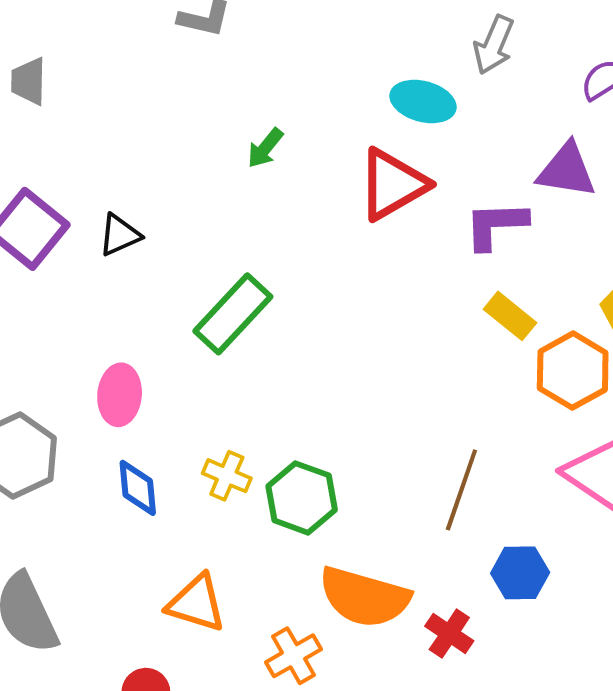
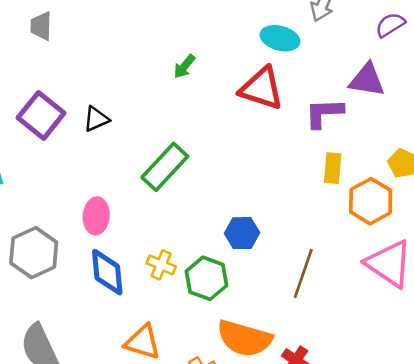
red triangle: (393, 184) -> (262, 88), turned 48
yellow rectangle: (510, 316) -> (333, 168), turned 56
blue diamond: (138, 488) -> (107, 272), size x1.4
blue hexagon: (520, 573) -> (242, 233), moved

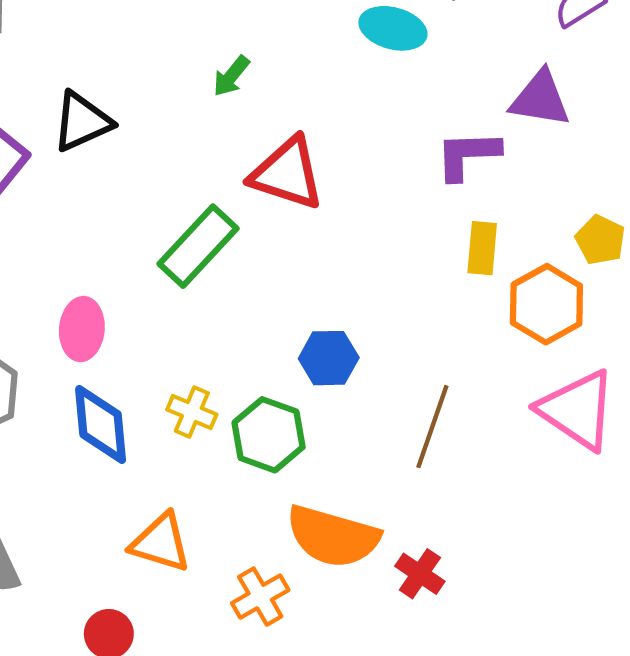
red triangle: (262, 88) -> (287, 173), moved
black triangle: (96, 119) -> (82, 122), moved, size x1.4

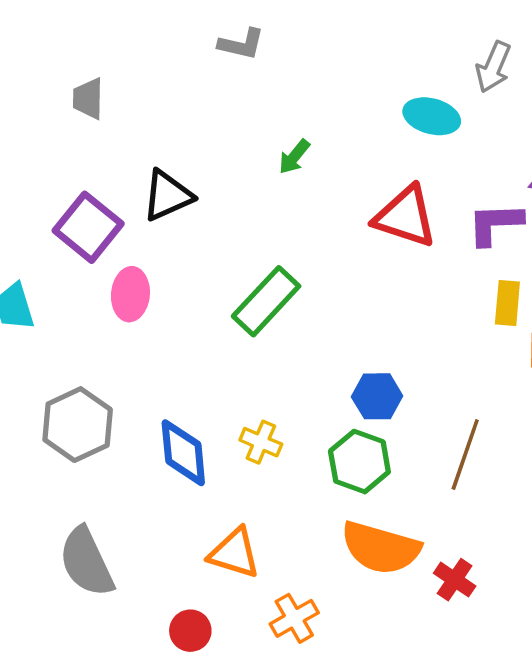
red triangle: (287, 173) -> (405, 217), moved
pink ellipse: (82, 329) -> (130, 294), moved
green hexagon: (269, 435) -> (359, 462), moved
orange cross: (260, 597) -> (294, 618), moved

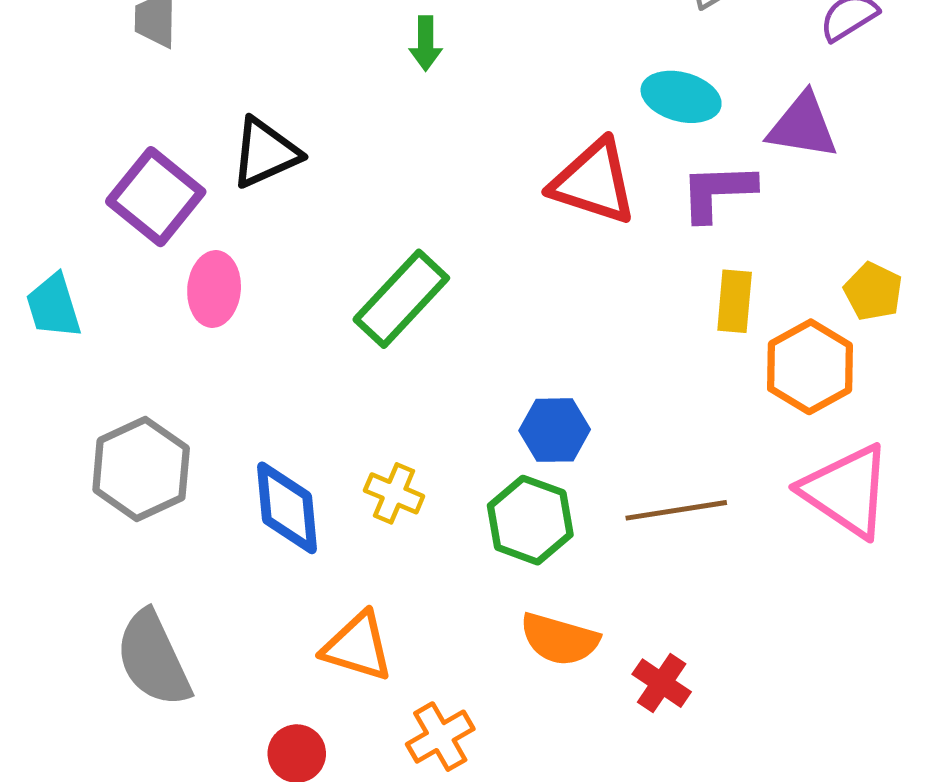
cyan ellipse: (432, 116) -> (681, 97), moved
green arrow: (294, 157) -> (426, 43), moved, turned -39
brown line: (465, 454) -> (676, 510), turned 62
orange semicircle: (381, 548) -> (559, 639), size x0.7

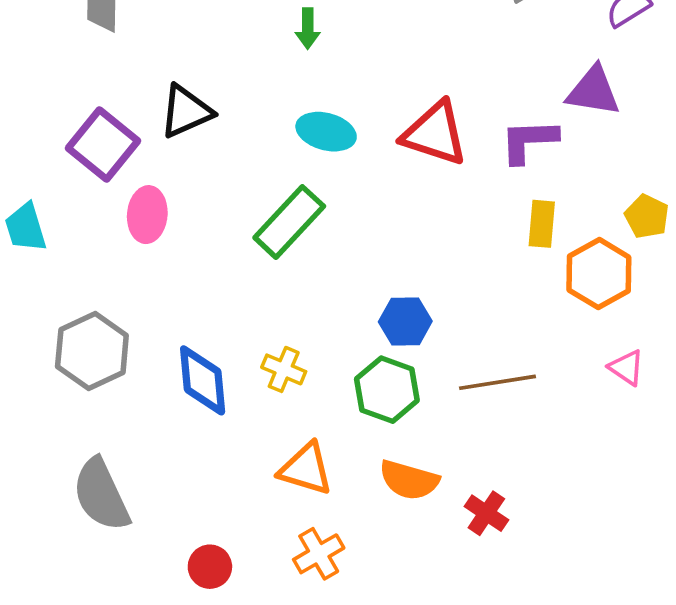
cyan ellipse: (681, 97) -> (326, 132), moved
pink triangle: (846, 491) -> (627, 368), size x0.5
orange triangle: (358, 647) -> (306, 469), moved

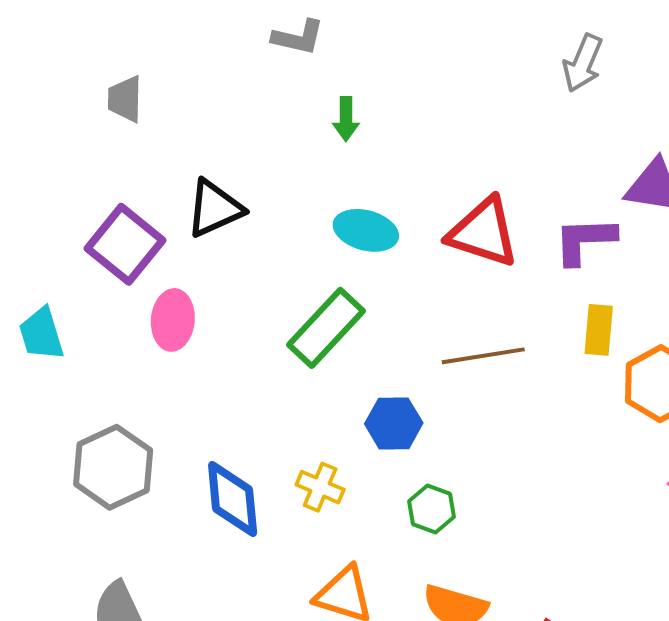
blue hexagon: (405, 321) -> (394, 423), moved
brown line: (498, 382) -> (483, 356), moved
green hexagon: (387, 390) -> (432, 509), size x0.7

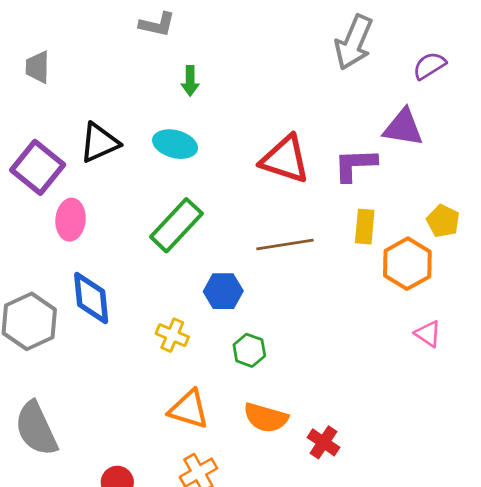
gray arrow: (583, 63) -> (354, 42), size x1.4
cyan ellipse: (366, 230) -> (175, 144), moved
blue diamond: (233, 499) -> (91, 298), moved

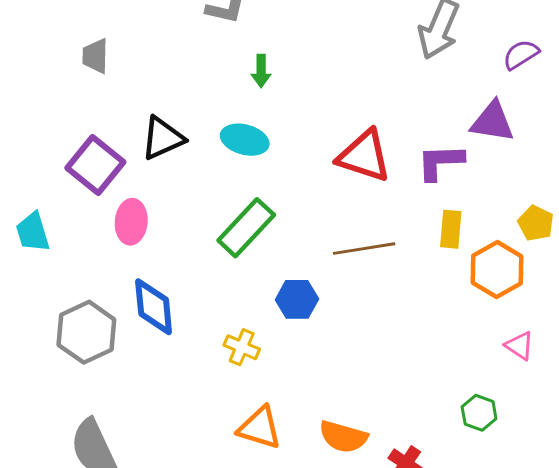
green hexagon: (249, 350) -> (479, 413), moved

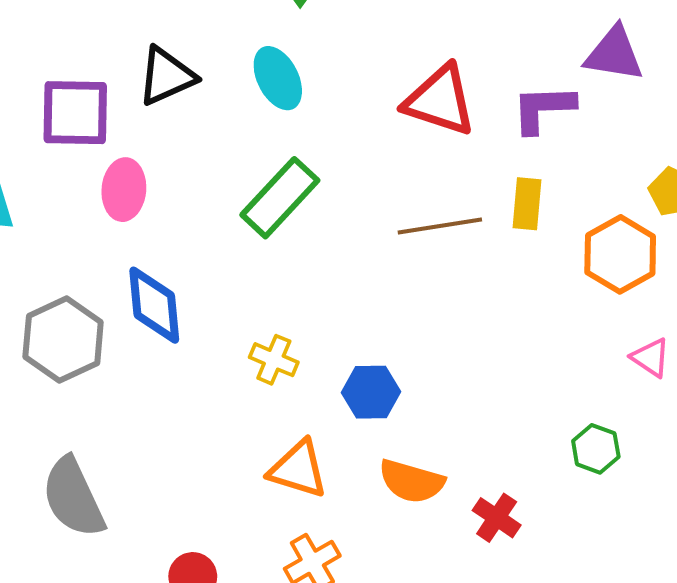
cyan ellipse: (245, 140) -> (278, 78), turned 48
purple square: (95, 165) -> (75, 113), turned -38
yellow rectangle: (451, 229) -> (527, 204), moved
blue hexagon: (297, 299) -> (371, 392), moved

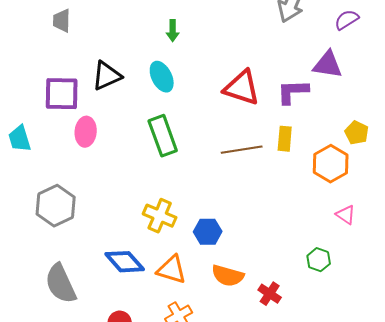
green rectangle: (280, 198) -> (163, 136), turned -63
blue diamond: (154, 305) -> (125, 262), moved, turned -36
yellow cross: (274, 360) -> (160, 216), size x1.4

